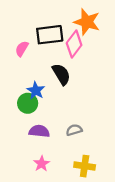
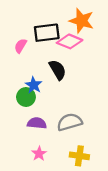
pink diamond: (74, 44) -> (70, 41), turned 75
gray semicircle: (74, 130) -> (70, 122), size x1.6

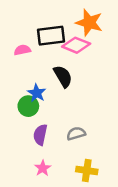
pink semicircle: (21, 46) -> (22, 50), turned 48
gray semicircle: (70, 122) -> (76, 134), size x0.7
purple semicircle: (37, 123) -> (40, 135), turned -84

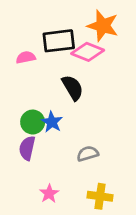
blue star: (37, 93) -> (52, 122), moved
purple semicircle: (40, 135) -> (27, 148), moved

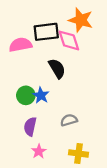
pink diamond: (88, 52) -> (69, 40), turned 50
pink semicircle: (26, 57) -> (20, 45), size x1.5
purple semicircle: (27, 148) -> (30, 127), moved

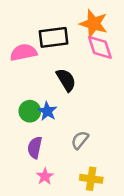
pink diamond: (69, 40) -> (100, 47), moved
gray semicircle: (69, 120) -> (80, 140), turned -35

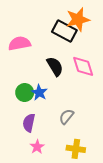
orange star: (94, 24) -> (78, 19), turned -30
black rectangle: (54, 37) -> (64, 31), moved, turned 35
pink diamond: (100, 47) -> (83, 66), moved

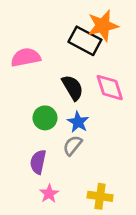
green circle: (25, 93) -> (45, 118), moved
blue star: (39, 93) -> (78, 122), moved
gray semicircle: (66, 117) -> (73, 145), moved

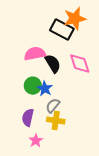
pink semicircle: (26, 57) -> (35, 54), moved
blue star: (78, 122) -> (45, 89), moved
yellow cross: (100, 196) -> (56, 121), moved

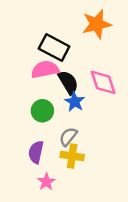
black rectangle: (62, 30) -> (54, 47), moved
blue star: (45, 89) -> (75, 102), moved

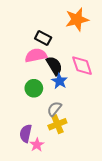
black rectangle: (54, 47) -> (43, 38), size x0.7
purple semicircle: (36, 152) -> (26, 133), moved
yellow cross: (72, 156) -> (57, 124), turned -30

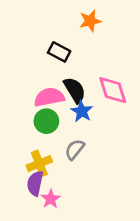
orange star: (77, 19) -> (90, 21), moved, size x0.7
pink semicircle: (36, 55) -> (49, 97), moved
yellow cross: (57, 124) -> (39, 164), moved

